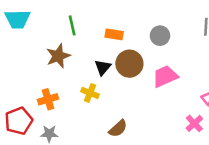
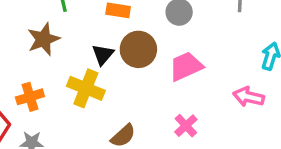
yellow cross: (90, 93) -> (86, 88), size x1.5
pink cross: (194, 123) -> (186, 126), moved

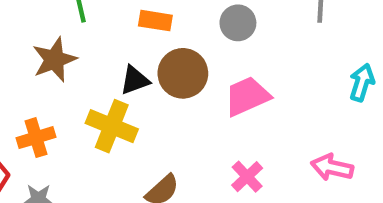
black triangle: (103, 54) -> (135, 80), turned 30
pink arrow: (249, 97) -> (332, 167), moved

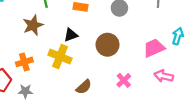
brown circle: (183, 73) -> (108, 45), moved
pink trapezoid: (247, 96) -> (154, 48), moved

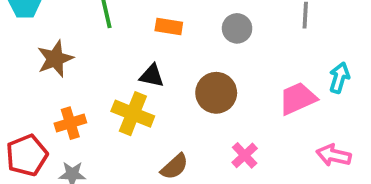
brown star: (33, 25) -> (55, 59), moved
black triangle: (71, 35) -> (152, 76), turned 32
pink arrow: (164, 76) -> (334, 155), moved

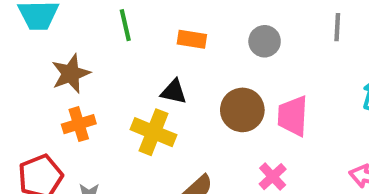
pink trapezoid: (298, 98) -> (293, 116), moved, turned -63
orange cross: (70, 123) -> (79, 124), moved

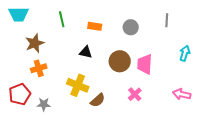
yellow cross: (153, 132) -> (78, 85), moved

